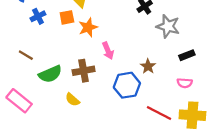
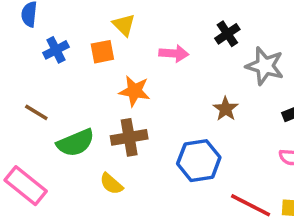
orange star: (88, 27) -> (135, 91), moved, turned 30
pink arrow: (108, 51) -> (174, 53), moved, turned -63
brown star: (148, 66) -> (226, 109), moved

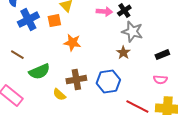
blue cross: (56, 50) -> (28, 20), size x1.5
pink arrow: (174, 53) -> (104, 12), moved
gray star: (265, 66) -> (132, 32), moved
brown cross: (129, 137) -> (76, 80), moved

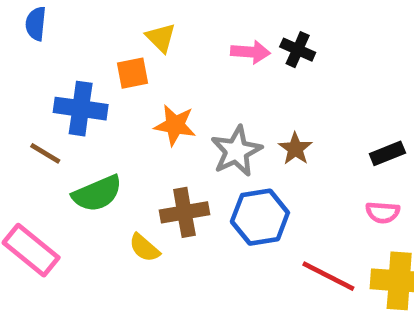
black cross: (124, 11) -> (298, 50), turned -32
blue cross: (28, 20) -> (81, 109), moved, turned 35
gray star: (132, 32) -> (236, 151), moved, turned 30

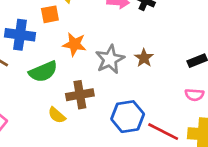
green semicircle: (97, 193) -> (43, 72), moved
blue hexagon: (260, 217) -> (128, 117), moved

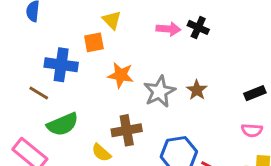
green semicircle: (43, 72) -> (63, 124), moved

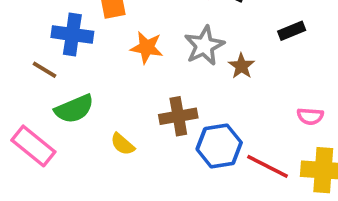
gray star: (159, 92) -> (204, 46), moved
black rectangle: (255, 93) -> (292, 31), moved
brown cross: (127, 130) -> (178, 116), moved

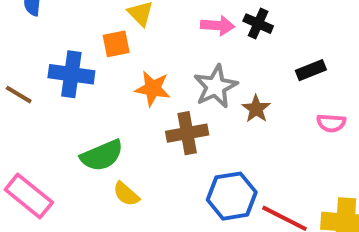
brown line: (45, 70) -> (19, 95), moved
green semicircle: (74, 109) -> (102, 155), moved
brown cross: (178, 116) -> (187, 133), moved
pink semicircle: (310, 116) -> (331, 123), moved

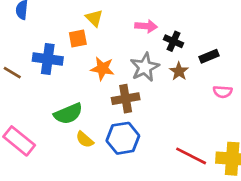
black cross: (258, 24) -> (173, 41), moved
brown star: (256, 109) -> (179, 71), moved
blue hexagon: (232, 196) -> (123, 138), moved

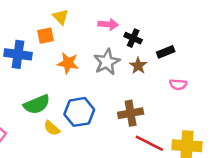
brown cross: (126, 99) -> (131, 113), moved
blue hexagon: (123, 138) -> (79, 112), moved

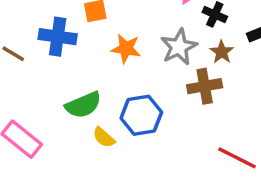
brown cross: (131, 113) -> (205, 86), moved

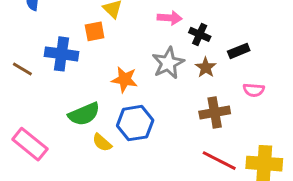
orange star: (126, 49) -> (125, 79), moved
brown cross: (205, 86) -> (215, 113), moved

